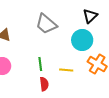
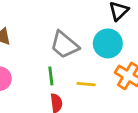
gray trapezoid: (46, 24) -> (64, 45), moved

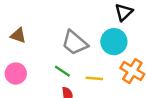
green line: (51, 76) -> (62, 71), turned -49

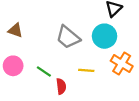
green line: (62, 71) -> (44, 72), moved

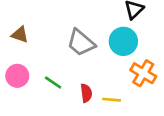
yellow line: (86, 70) -> (111, 100), moved
red semicircle: (61, 86) -> (86, 93), moved

